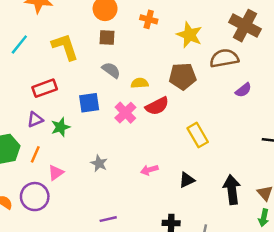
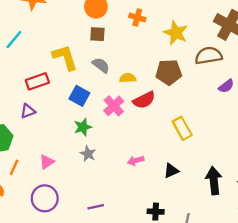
yellow L-shape: (65, 47) -> (65, 57), moved
blue square: (89, 103) -> (79, 96), turned 36
green star: (60, 127) -> (83, 127), moved
orange line: (35, 154) -> (14, 167), moved
purple circle: (35, 197) -> (45, 198), moved

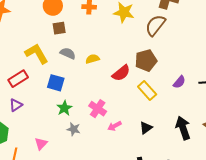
brown semicircle: (209, 56) -> (155, 25), turned -30
brown pentagon: (169, 72) -> (146, 60), moved
purple semicircle: (226, 86) -> (179, 82), moved
red semicircle: (144, 100) -> (121, 73), moved
pink cross: (114, 106) -> (98, 109), moved

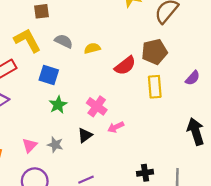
brown square: (59, 28) -> (41, 11), moved
yellow rectangle: (147, 90) -> (155, 87), turned 36
black triangle: (146, 128) -> (85, 135), moved
gray star: (74, 129) -> (55, 145), moved

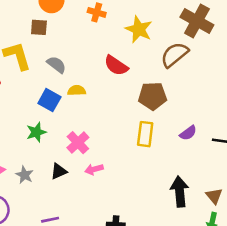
yellow semicircle: (92, 48) -> (77, 90), moved
red semicircle: (125, 66) -> (116, 66), moved, turned 60
blue square: (49, 75) -> (49, 100), moved

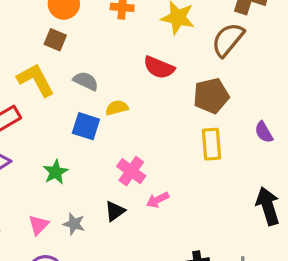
brown square: (39, 27) -> (55, 40), turned 30
green star: (36, 132) -> (56, 172), moved
purple semicircle: (188, 133) -> (264, 132), turned 108

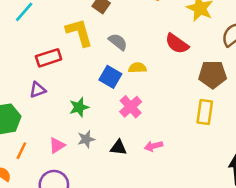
pink cross: (131, 171) -> (131, 107), moved
black triangle: (115, 211) -> (118, 148), turned 30
gray star: (74, 224) -> (86, 139), moved, turned 30

